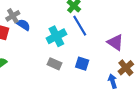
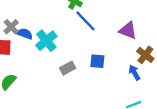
cyan cross: (56, 36) -> (46, 41), moved
gray rectangle: (54, 64) -> (68, 68), turned -40

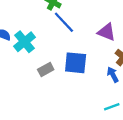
blue square: (97, 61) -> (76, 63), size x1.5

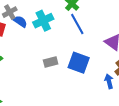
cyan cross: (24, 42) -> (43, 21), moved

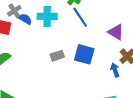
cyan cross: (43, 21) -> (47, 16), turned 30

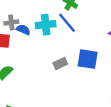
gray cross: (14, 11) -> (11, 22), turned 32
blue line: (80, 17) -> (67, 23), moved

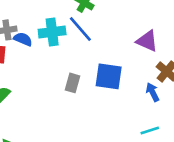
gray rectangle: (60, 63) -> (73, 83), turned -48

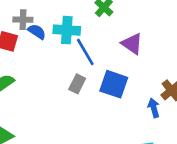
blue line: (80, 29) -> (85, 52), moved
purple triangle: (147, 41) -> (132, 44), moved

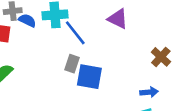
blue square: (114, 84) -> (89, 77), moved
blue arrow: (154, 108) -> (149, 92), moved, turned 108

